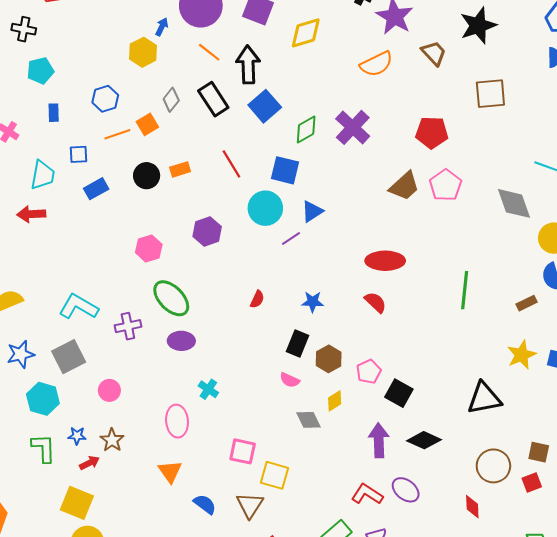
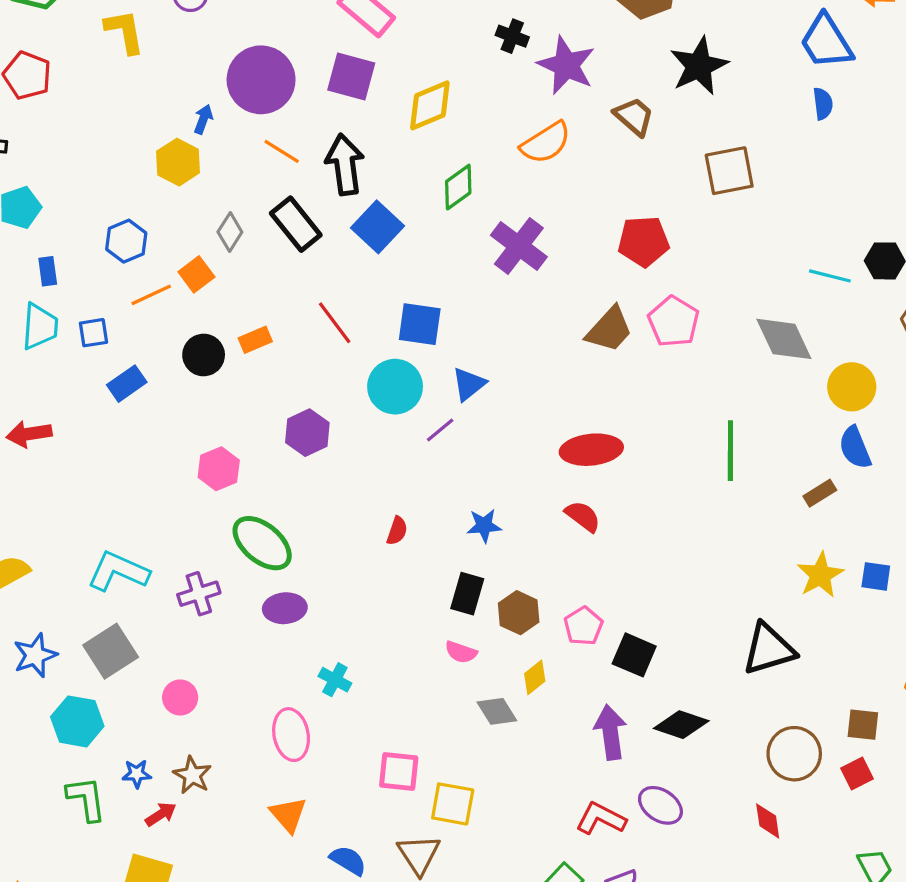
green diamond: (306, 130) -> (458, 187), moved
cyan trapezoid: (43, 175) -> (40, 326), moved
green line: (465, 290) -> (730, 451), moved

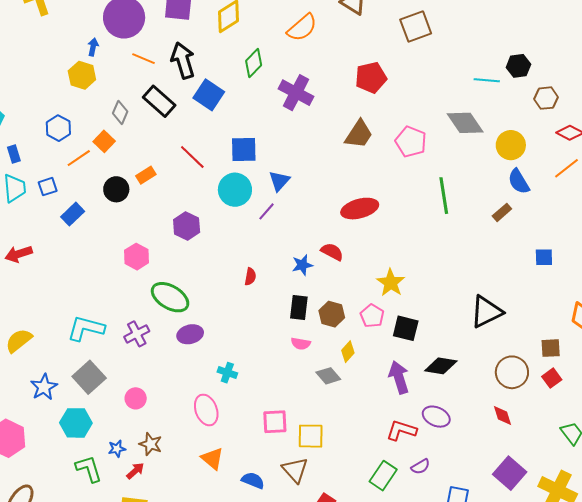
pink pentagon: (674, 322) -> (411, 142), moved
red semicircle: (583, 516) -> (332, 252), moved
yellow star: (820, 575) -> (391, 283), moved

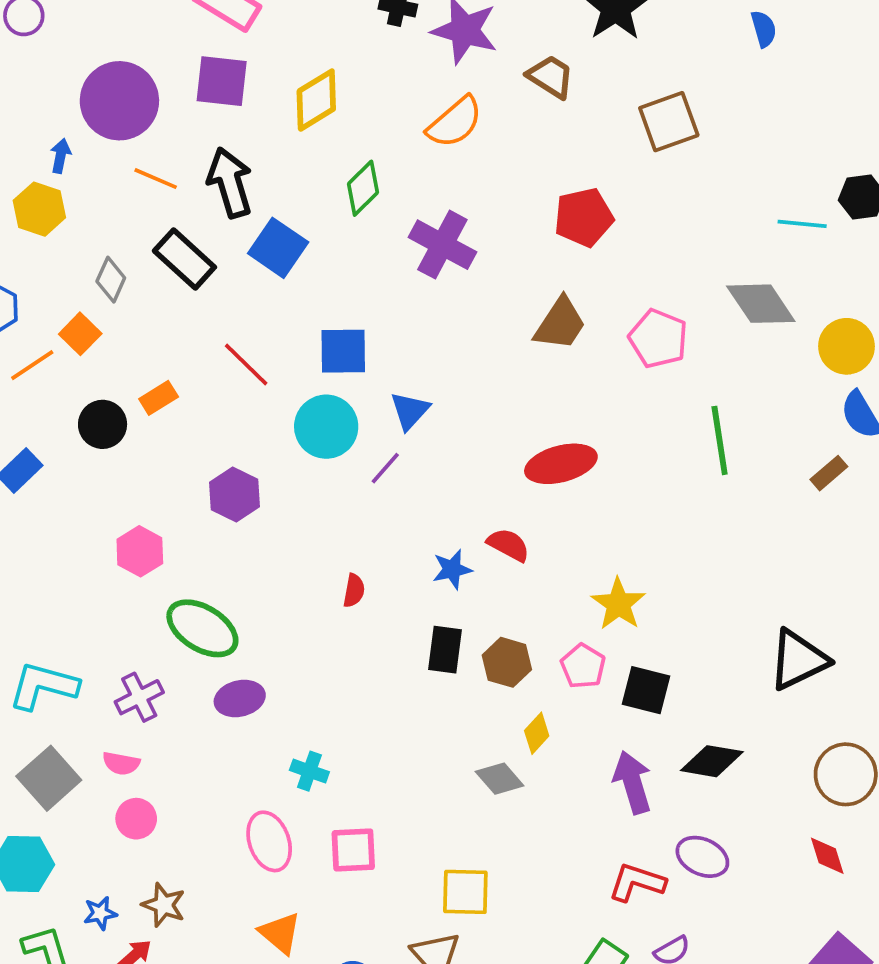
pink semicircle: (301, 344) -> (121, 763), moved
pink square: (275, 422) -> (353, 850), moved

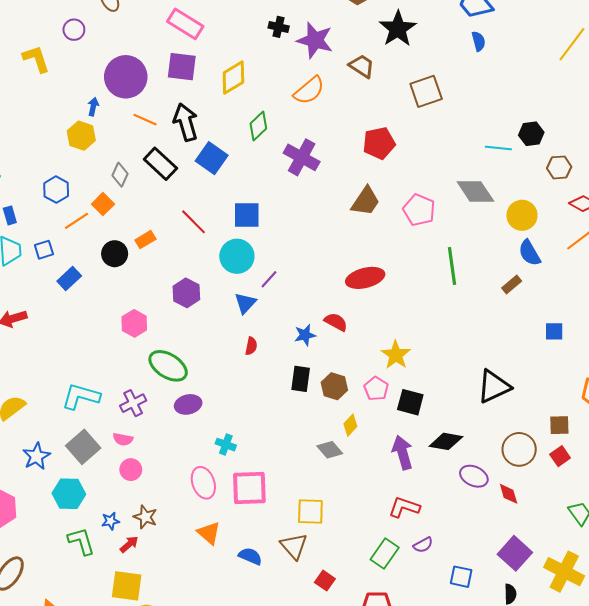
blue triangle: (410, 411) -> (245, 303), moved
pink square: (353, 850) -> (249, 488), size x1.4
purple ellipse: (702, 857) -> (474, 476), moved

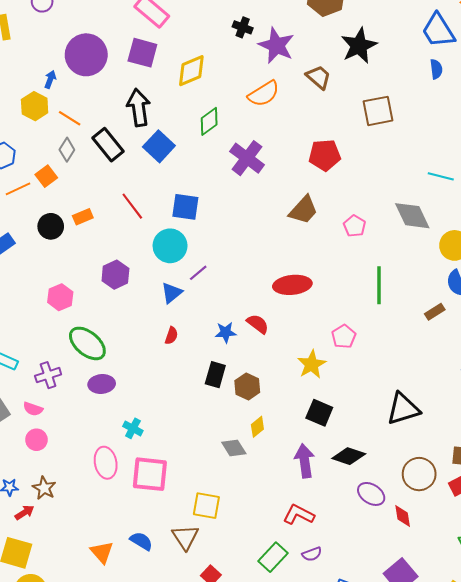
orange line: (145, 120) -> (70, 118), moved
pink pentagon: (419, 210) -> (355, 226), size x0.7
pink pentagon: (376, 389) -> (344, 337), moved
orange triangle: (209, 533) -> (102, 552), moved

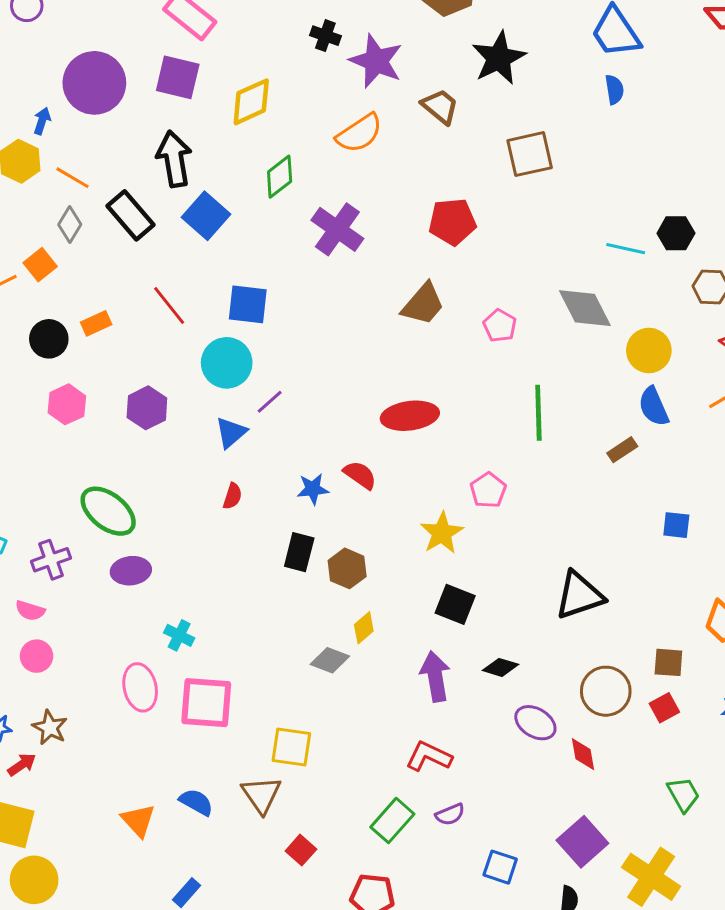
pink hexagon: (60, 297) -> (67, 404), moved
gray diamond: (234, 448) -> (330, 660), turned -35
black diamond: (349, 456) -> (500, 667), size x0.7

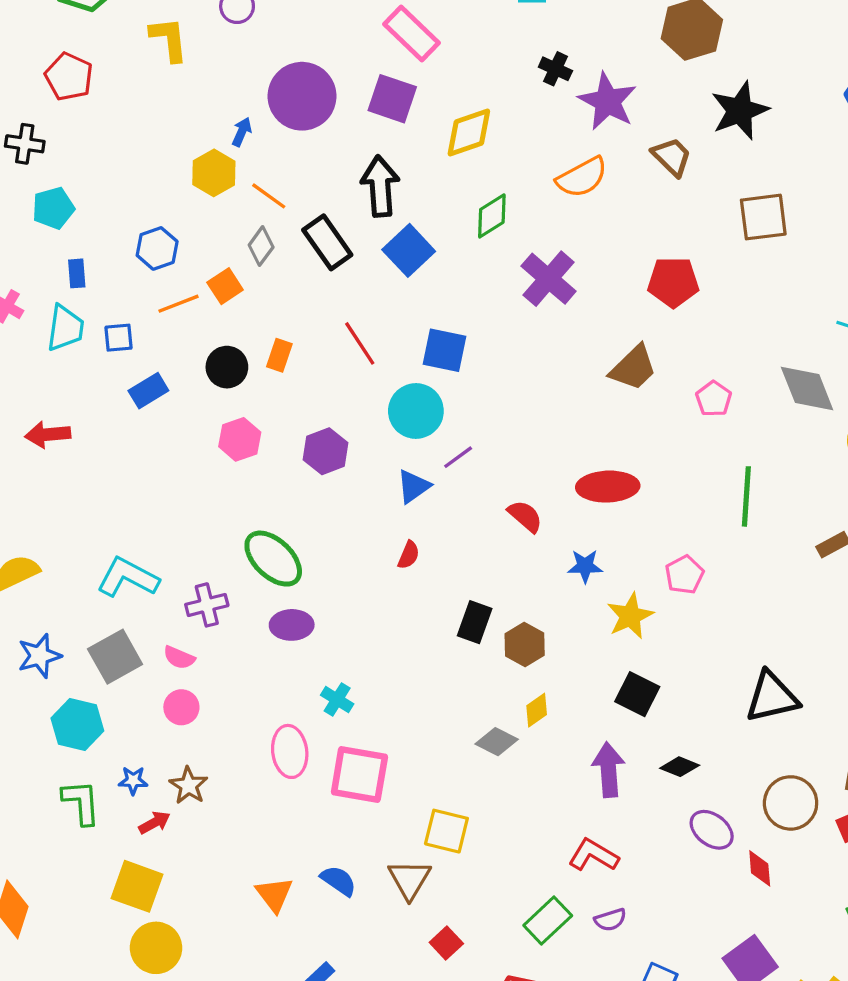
orange rectangle: (96, 323) -> (279, 355), turned -52
red semicircle: (360, 475) -> (525, 516), moved
blue star: (313, 489) -> (585, 566), moved

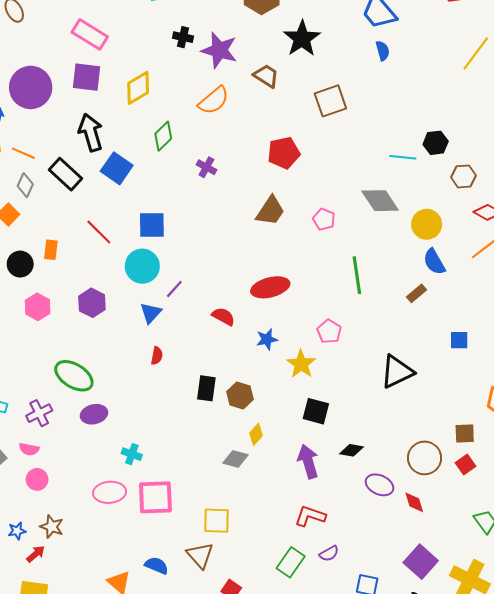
purple cross: (549, 279) -> (206, 167), size x0.6
black triangle: (772, 697) -> (397, 372), moved
pink ellipse: (290, 751) -> (110, 492), turned -76

